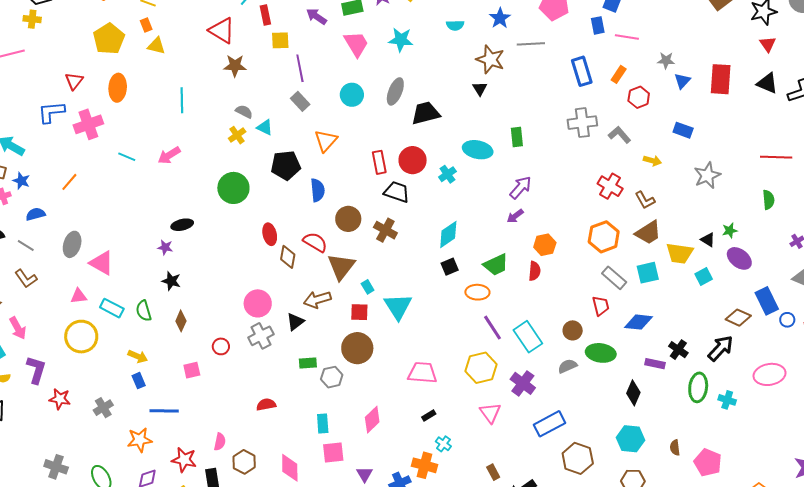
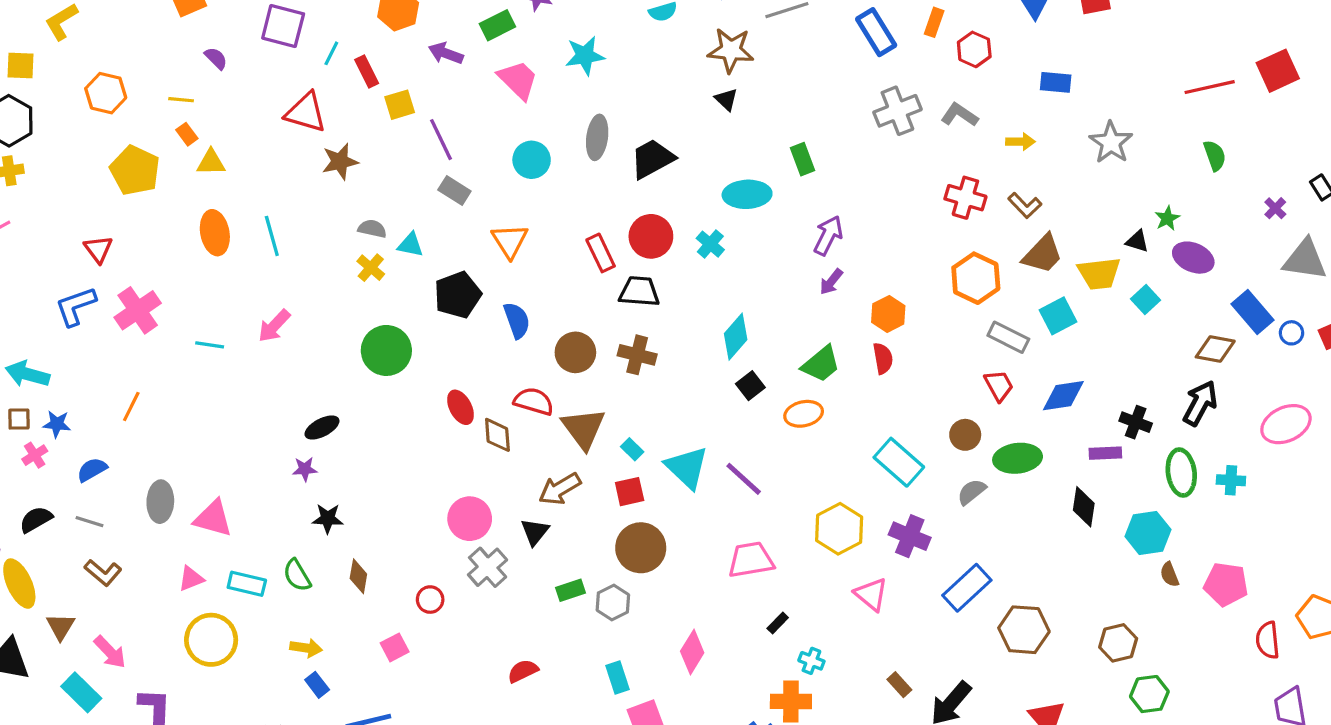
orange ellipse: (118, 88) -> (215, 233), moved
purple line: (493, 328) -> (744, 479), moved
cyan hexagon: (631, 439) -> (1148, 533), moved

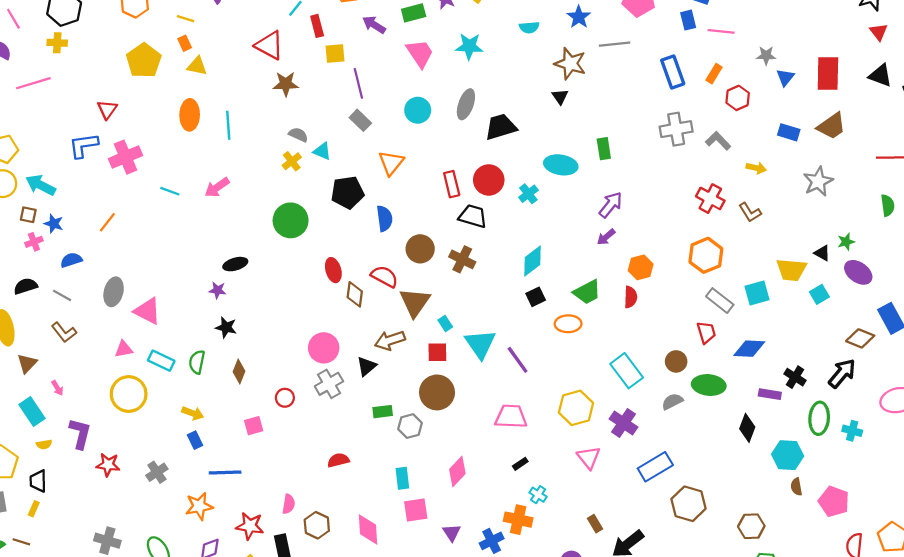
brown trapezoid: (1043, 254) -> (831, 126), moved
green semicircle: (297, 575) -> (197, 362), turned 30
pink arrow: (110, 652) -> (57, 388), size x0.6

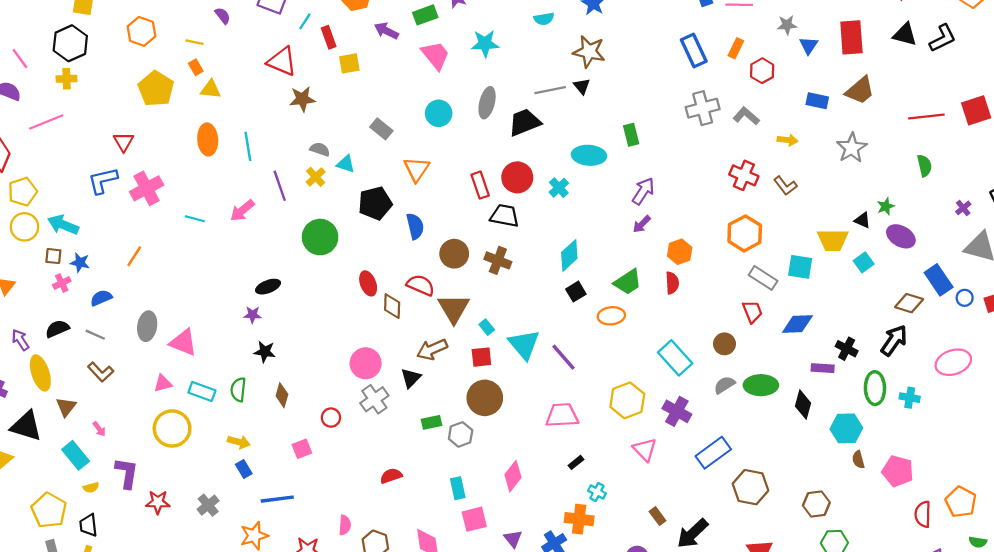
gray line: (615, 44) -> (550, 90), moved
purple line: (358, 83) -> (280, 186), moved
cyan square: (757, 293) -> (800, 267), turned 30
green ellipse: (709, 385) -> (761, 385), moved

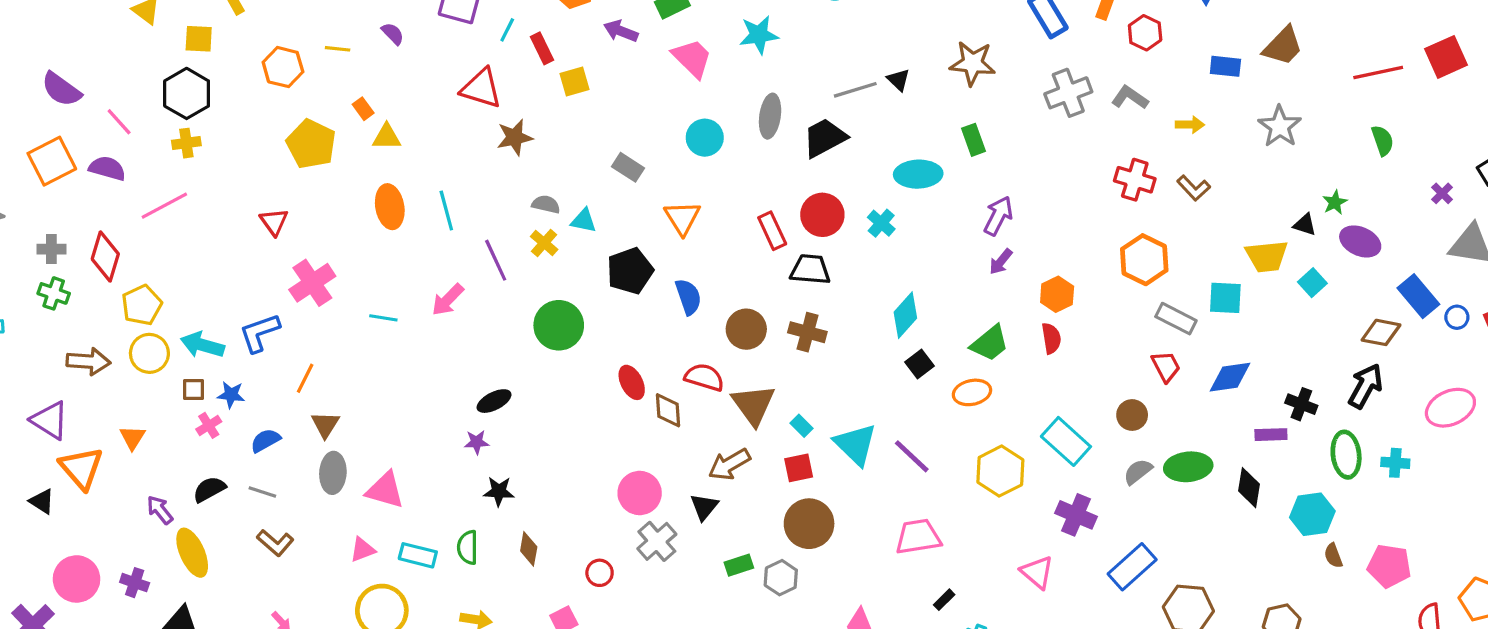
yellow line: (194, 42) -> (338, 49), moved
brown star: (589, 52) -> (973, 63), moved
blue L-shape: (103, 180) -> (260, 333), moved
yellow hexagon: (627, 400) -> (1000, 471), moved
brown triangle: (66, 407) -> (325, 425), moved

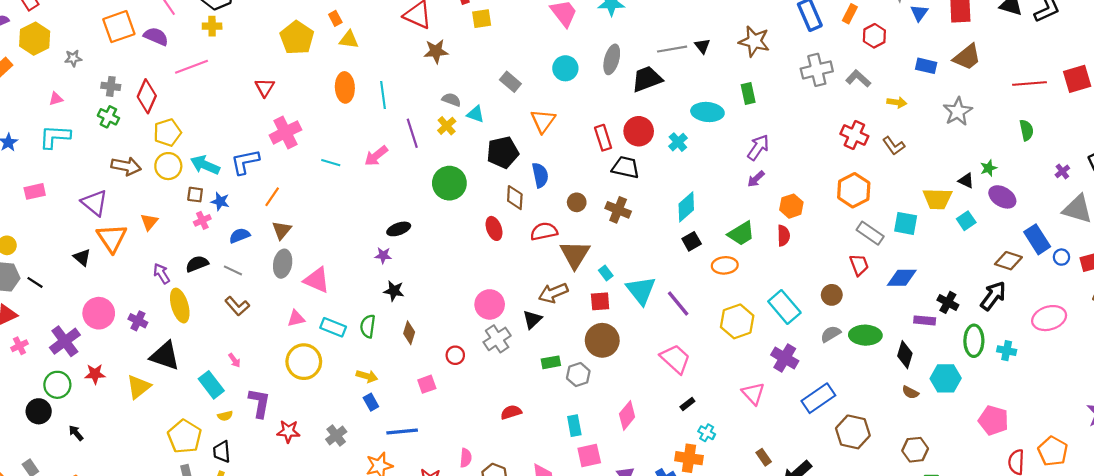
brown circle: (746, 329) -> (577, 202), size x0.7
red semicircle: (704, 377) -> (544, 231), turned -36
brown diamond: (668, 410) -> (515, 198), moved
pink trapezoid: (918, 537) -> (675, 359), turned 44
brown semicircle: (1333, 556) -> (910, 392), moved, turned -49

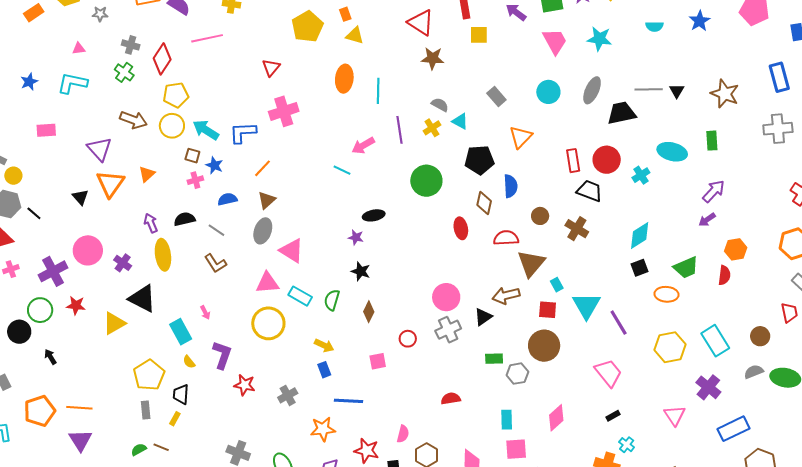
cyan line: (331, 163) -> (342, 170), moved
pink triangle: (296, 319) -> (267, 283), size x1.4
yellow semicircle: (225, 416) -> (189, 362), turned 56

